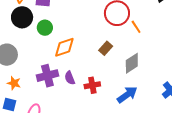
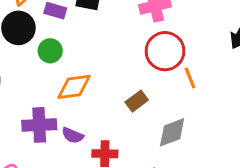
purple semicircle: (70, 78) -> (73, 135), turned -56

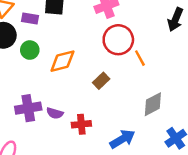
orange diamond: (74, 87) -> (62, 61), moved
gray diamond: (172, 132) -> (153, 104), moved

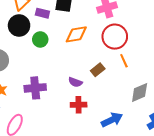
orange line: (140, 58) -> (124, 61), moved
orange diamond: (62, 61) -> (76, 34), moved
purple semicircle: (55, 113) -> (75, 82), moved

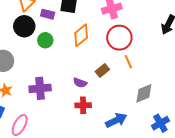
orange diamond: (76, 34) -> (81, 35), turned -30

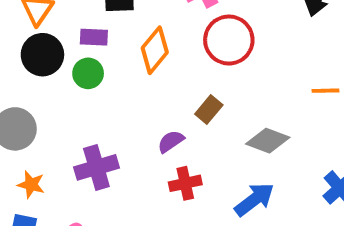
purple rectangle: (48, 14) -> (94, 37), moved
orange line: (128, 62) -> (325, 91), moved, turned -56
purple semicircle: (80, 83) -> (171, 141), turned 136
gray diamond: (144, 93) -> (268, 141), moved, turned 55

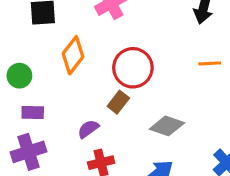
purple rectangle: (94, 37) -> (33, 113), moved
red circle: (229, 40) -> (133, 68), moved
orange line: (325, 91) -> (210, 63), moved

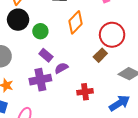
purple rectangle: (33, 113) -> (46, 55), turned 32
purple semicircle: (88, 129) -> (61, 68), moved

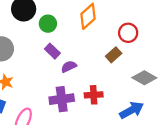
red circle: (112, 35) -> (128, 33), size x0.7
purple cross: (40, 80) -> (62, 99), moved

